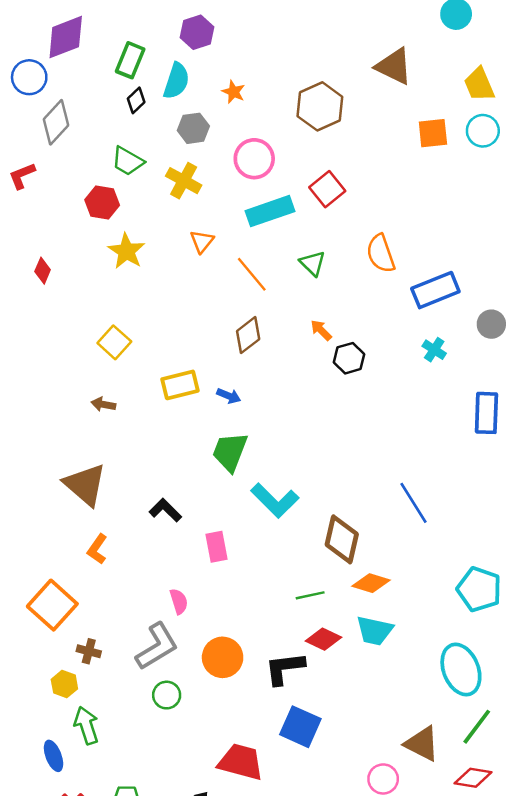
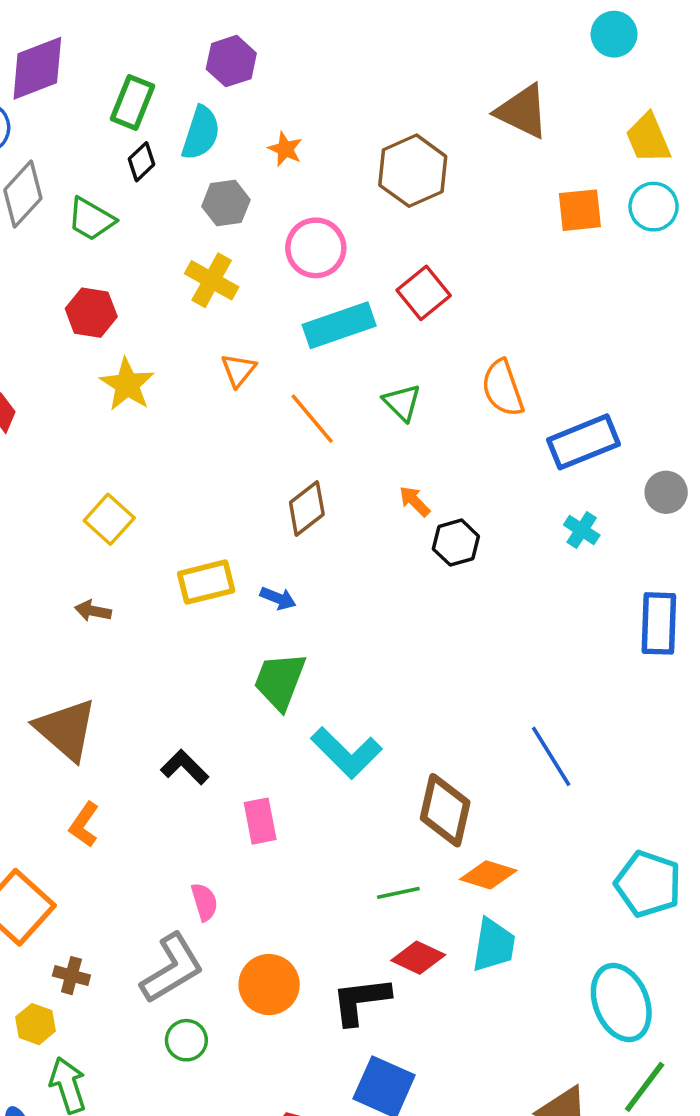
green trapezoid: (128, 161) -> (91, 219), moved
cyan trapezoid: (375, 631) -> (494, 945), turned -93

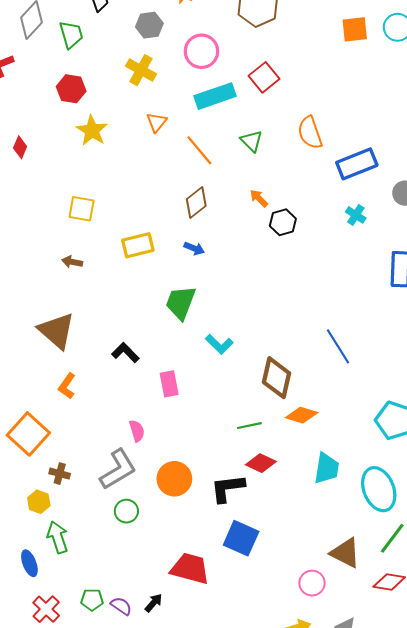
green trapezoid: (91, 219) -> (71, 35), turned -136
yellow square: (109, 519) -> (82, 209), turned -32
blue arrow: (278, 598) -> (194, 248), moved
cyan L-shape: (346, 753) -> (219, 344), size x0.7
cyan trapezoid: (494, 945) -> (327, 468), moved

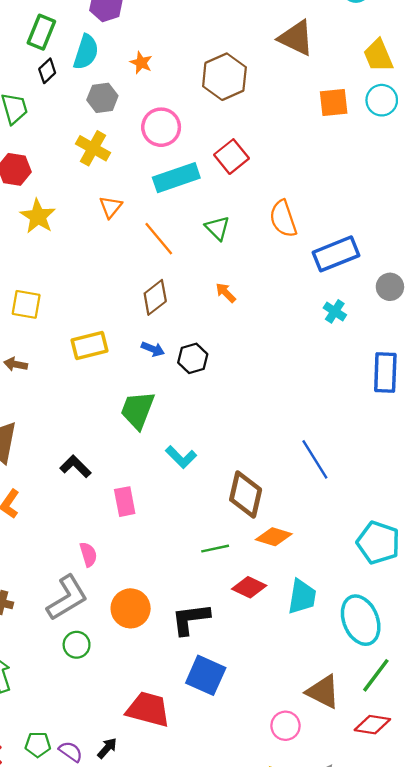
black hexagon: (283, 222) -> (193, 358), moved
red diamond: (261, 463) -> (249, 587), moved

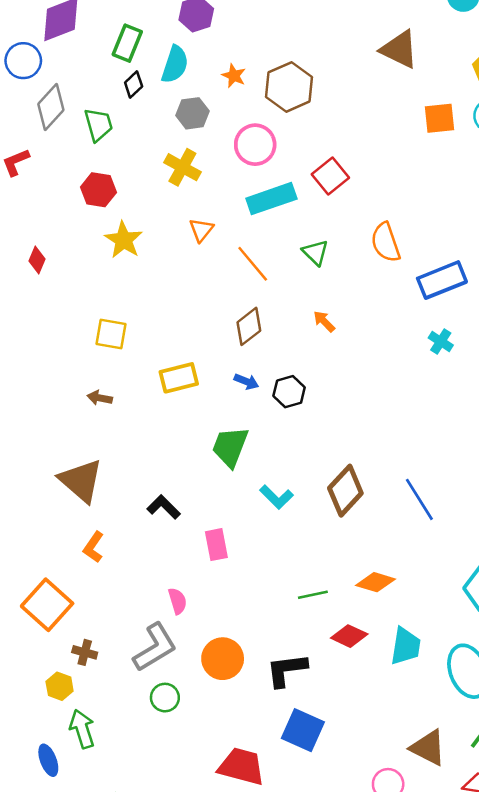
brown hexagon: (224, 77) -> (289, 87), moved
brown diamond: (246, 495) -> (345, 491), moved, turned 30

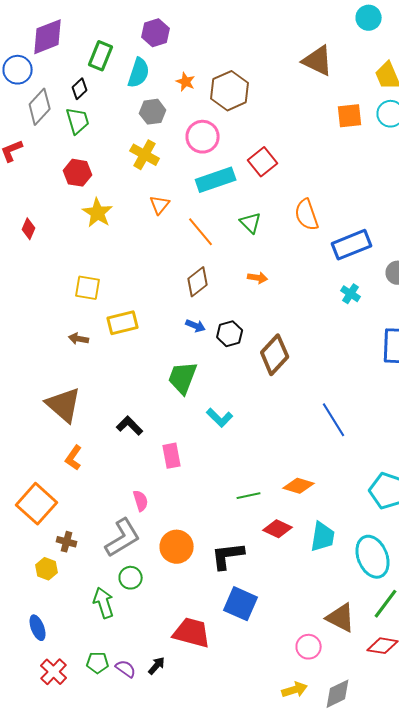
black diamond: (134, 84) -> (80, 89), moved
orange arrow: (324, 321) -> (258, 278), turned 144
yellow rectangle: (179, 378) -> (123, 323), moved
brown diamond: (345, 491) -> (275, 355), moved
green arrow: (82, 729) -> (104, 603), moved

